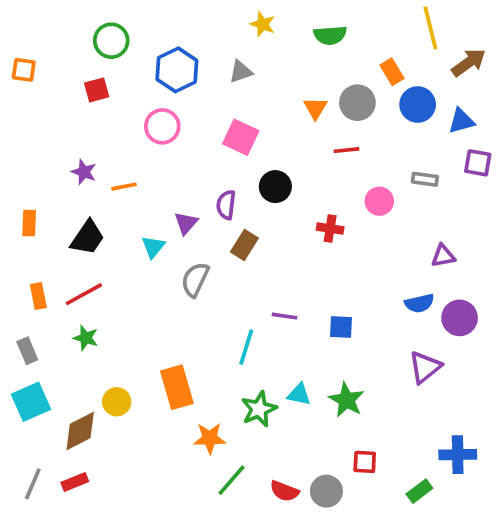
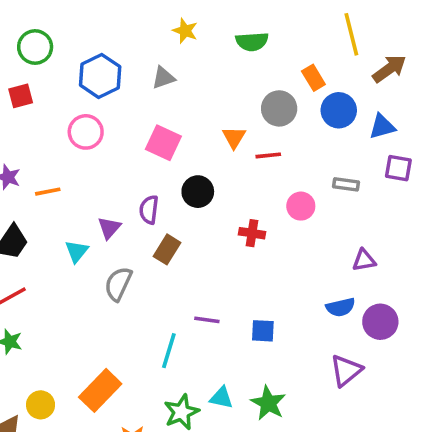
orange triangle: (315, 108) -> (234, 137), moved
orange rectangle: (177, 387) -> (100, 390), turned 60

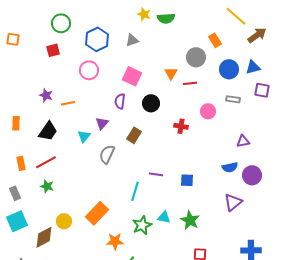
yellow line: (351, 34) -> (236, 16), turned -35
green semicircle: (252, 42) -> (166, 18), moved
blue circle: (339, 110) -> (229, 69), moved
purple semicircle: (149, 210) -> (120, 101), moved

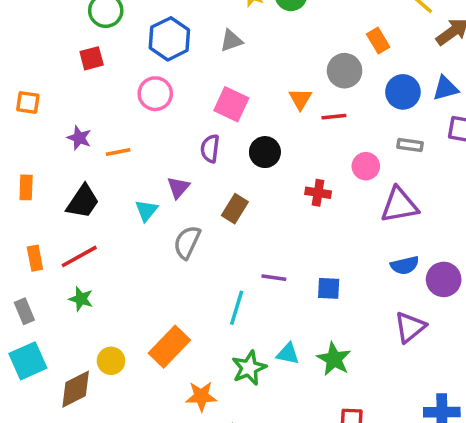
orange square: (13, 39) -> (28, 103), moved
purple triangle: (243, 141) -> (399, 205), moved, size x1.6

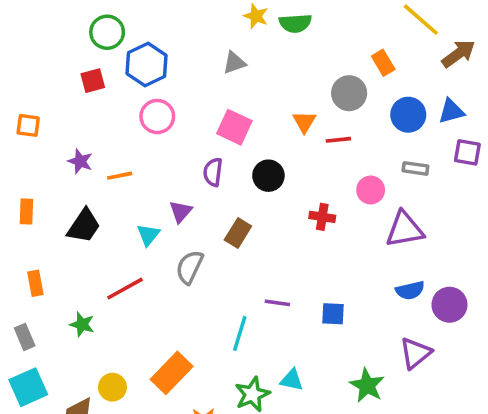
blue hexagon: (169, 39) -> (147, 64), moved
red line: (79, 256) -> (125, 289), moved
green star: (334, 359) -> (367, 385), moved

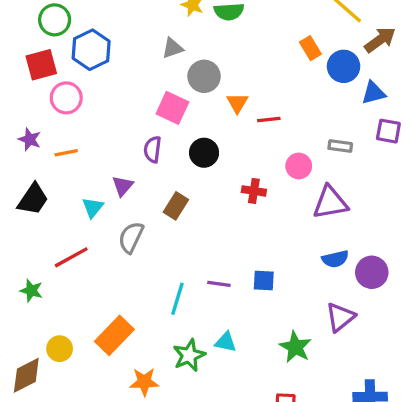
red square: (93, 81) -> (41, 65), size x1.4
gray circle: (349, 93) -> (204, 76), moved
blue circle: (408, 115) -> (344, 66), moved
pink circle: (157, 116) -> (66, 98), moved
purple line: (277, 303) -> (219, 284), moved

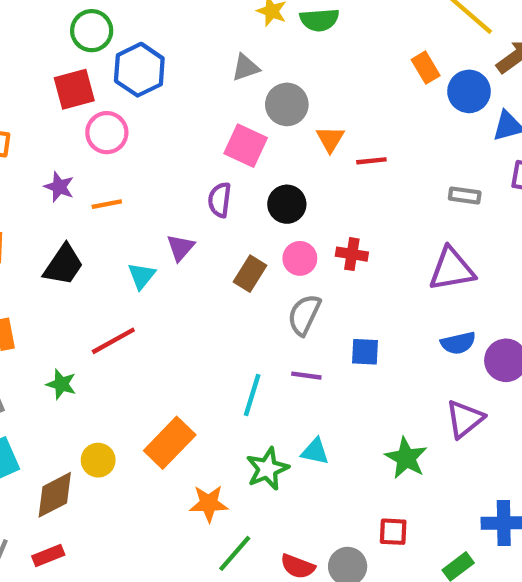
pink circle: (299, 166) -> (300, 258), moved
gray semicircle: (131, 237) -> (304, 315), moved
blue square: (264, 281) -> (365, 352), moved

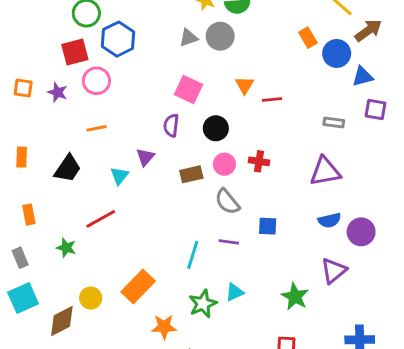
gray circle: (287, 104) -> (220, 36), moved
purple star: (59, 187) -> (58, 92), moved
brown rectangle: (250, 274) -> (191, 174), turned 45
gray semicircle: (304, 315) -> (227, 202), turned -64
cyan triangle: (315, 451) -> (235, 292), turned -36

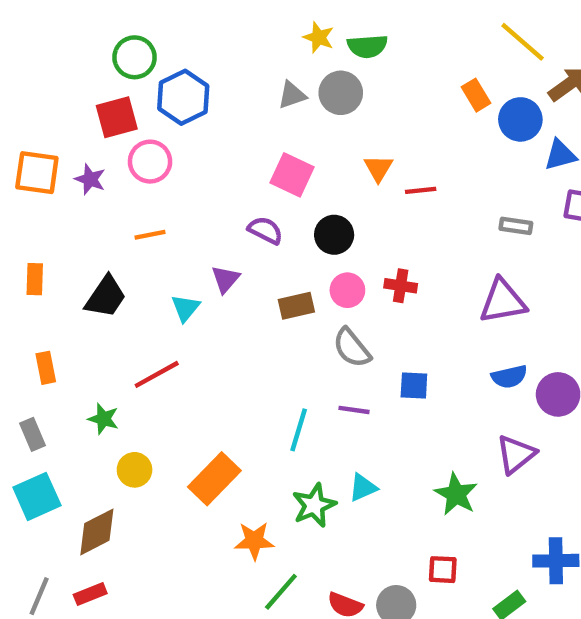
orange square: (23, 88) -> (37, 173), size x1.5
purple semicircle: (171, 125) -> (265, 230), turned 110
yellow circle: (91, 298) -> (135, 470), moved

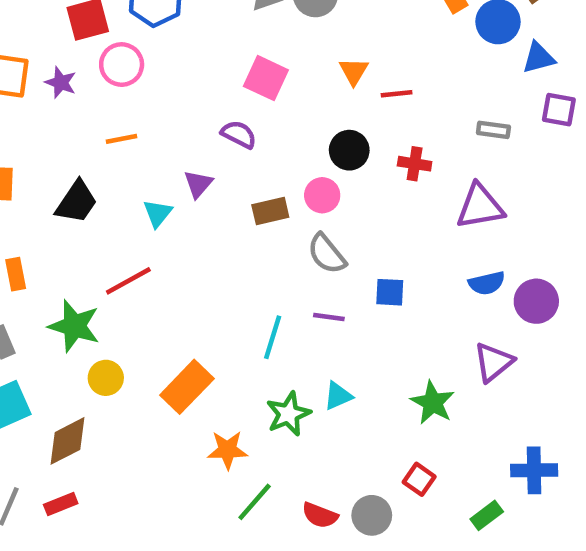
black circle: (334, 235) -> (349, 150), moved
red cross: (401, 286) -> (415, 164), moved
green star: (103, 419) -> (74, 326), size x1.6
red square: (443, 570) -> (419, 479), turned 32

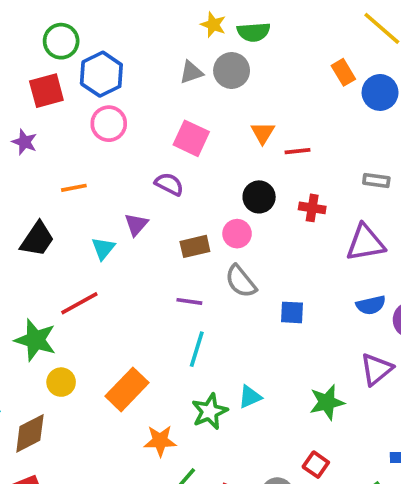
pink circle: (122, 65) -> (109, 124), moved
purple line: (329, 317) -> (189, 301), moved
green star: (433, 403) -> (327, 402), turned 30

